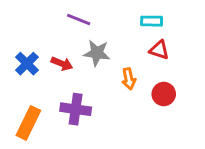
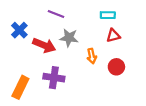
red triangle: (159, 50) -> (113, 36), turned -32
blue cross: (27, 64) -> (19, 30), moved
red arrow: (62, 64) -> (44, 45), size x1.5

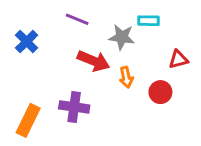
red triangle: (113, 36) -> (178, 59), moved
gray star: (69, 38) -> (122, 37), moved
red arrow: (44, 45) -> (93, 61), moved

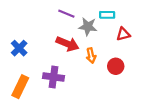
purple line: (77, 19) -> (66, 14), moved
blue cross: (27, 42) -> (19, 48), moved
red triangle: (178, 59) -> (123, 34), moved

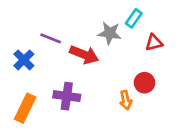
purple line: (66, 14) -> (51, 38), moved
cyan rectangle: (107, 15) -> (134, 18), turned -56
orange arrow: (91, 56) -> (126, 100), moved

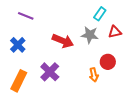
gray star: (110, 33) -> (90, 35), moved
purple line: (51, 38) -> (26, 16), moved
purple cross: (67, 96) -> (50, 72), turned 36

